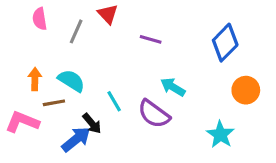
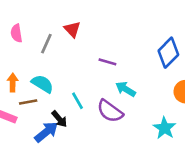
purple line: (151, 39) -> (107, 62), moved

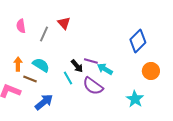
purple line: (107, 62) -> (91, 61), moved
brown line: (28, 102) -> (30, 79), turned 32
black arrow: (59, 119) -> (77, 66), moved

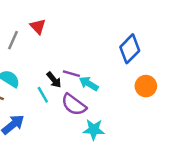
cyan star: (135, 99) -> (94, 130), moved, turned -30

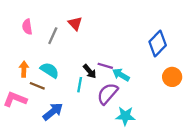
cyan line: (43, 95) -> (80, 85), turned 40
purple semicircle: (74, 105) -> (107, 94), turned 95

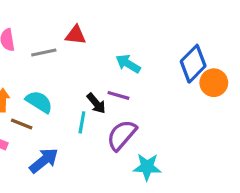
red triangle: (75, 23) -> (76, 35), turned -40
gray line: (53, 36) -> (44, 53), turned 54
cyan arrow: (121, 75) -> (128, 64), moved
orange circle: (172, 77) -> (214, 83), moved

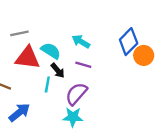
red triangle: (76, 35) -> (28, 58), moved, size x1.6
purple line: (118, 95) -> (83, 65), moved
cyan semicircle: (39, 102) -> (51, 51), moved
cyan star: (147, 167) -> (73, 117), moved

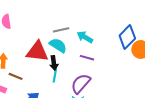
gray line: (19, 33) -> (61, 30), moved
black arrow: (58, 71) -> (54, 63), moved, turned 32

